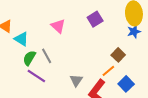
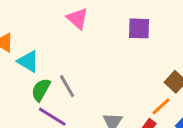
purple square: (95, 19) -> (139, 28), turned 35
pink triangle: (58, 26) -> (78, 19), moved

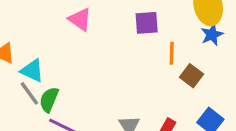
gray line: (67, 86) -> (29, 93), moved
orange line: (161, 106) -> (172, 53), moved, turned -40

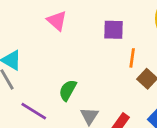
green semicircle: (49, 100) -> (68, 90), moved

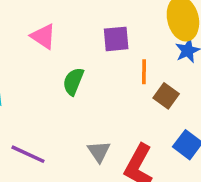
green semicircle: (68, 90) -> (73, 81), moved

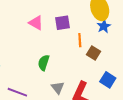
pink triangle: (43, 36) -> (36, 23), moved
green semicircle: (73, 81) -> (44, 63), moved

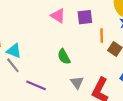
green semicircle: (44, 63) -> (64, 57), turned -49

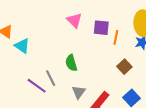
orange line: (102, 36) -> (116, 37), moved
gray line: (13, 65) -> (51, 78), moved

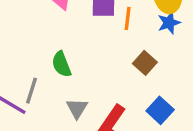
gray line: (51, 78) -> (32, 91), turned 49

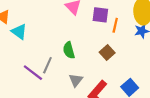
brown square: (145, 63) -> (107, 52), moved

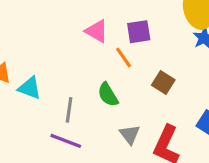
orange line: (115, 25) -> (124, 57), moved, turned -32
gray line: (47, 65) -> (69, 110), moved

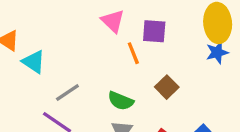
green semicircle: (108, 95) -> (121, 101), moved, turned -50
gray line: (69, 110) -> (67, 92), turned 35

